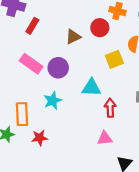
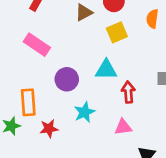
yellow square: (114, 59) -> (117, 32), moved
purple circle: (58, 68) -> (67, 79), moved
cyan star: (53, 101) -> (85, 112), moved

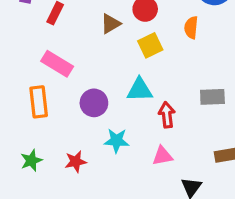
orange rectangle: (28, 102) -> (39, 102), moved
cyan star: (85, 112) -> (116, 141), turned 30

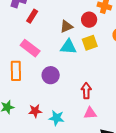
cyan triangle: (140, 90) -> (68, 47), moved
red arrow: (167, 115) -> (86, 91), moved
cyan star: (116, 141) -> (57, 118), moved

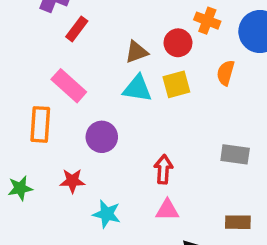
red star: (35, 111) -> (72, 181), moved

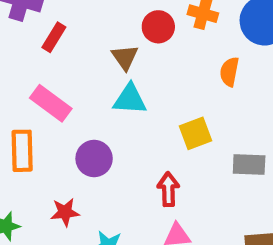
red circle: (178, 43) -> (158, 27), moved
brown triangle: (136, 52) -> (125, 57), turned -40
yellow square: (176, 84) -> (196, 133), moved

